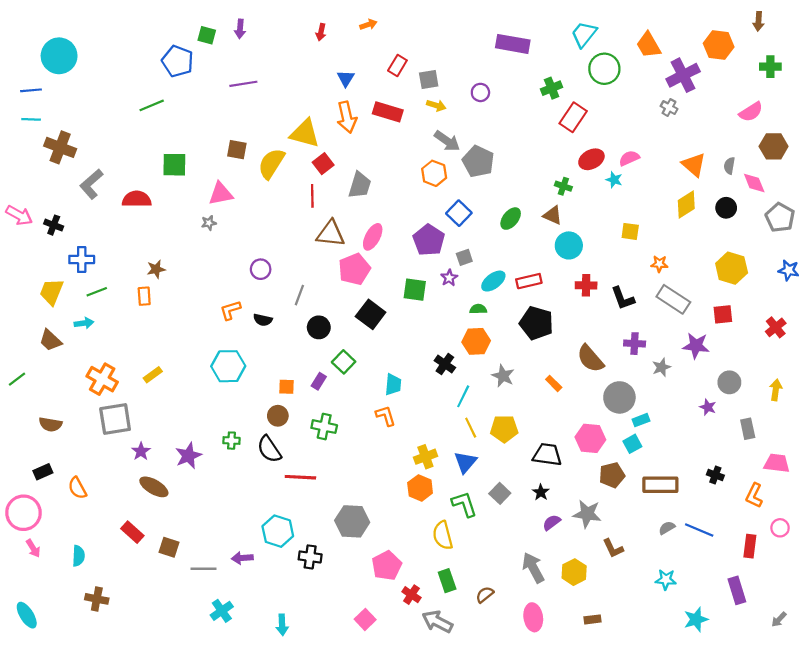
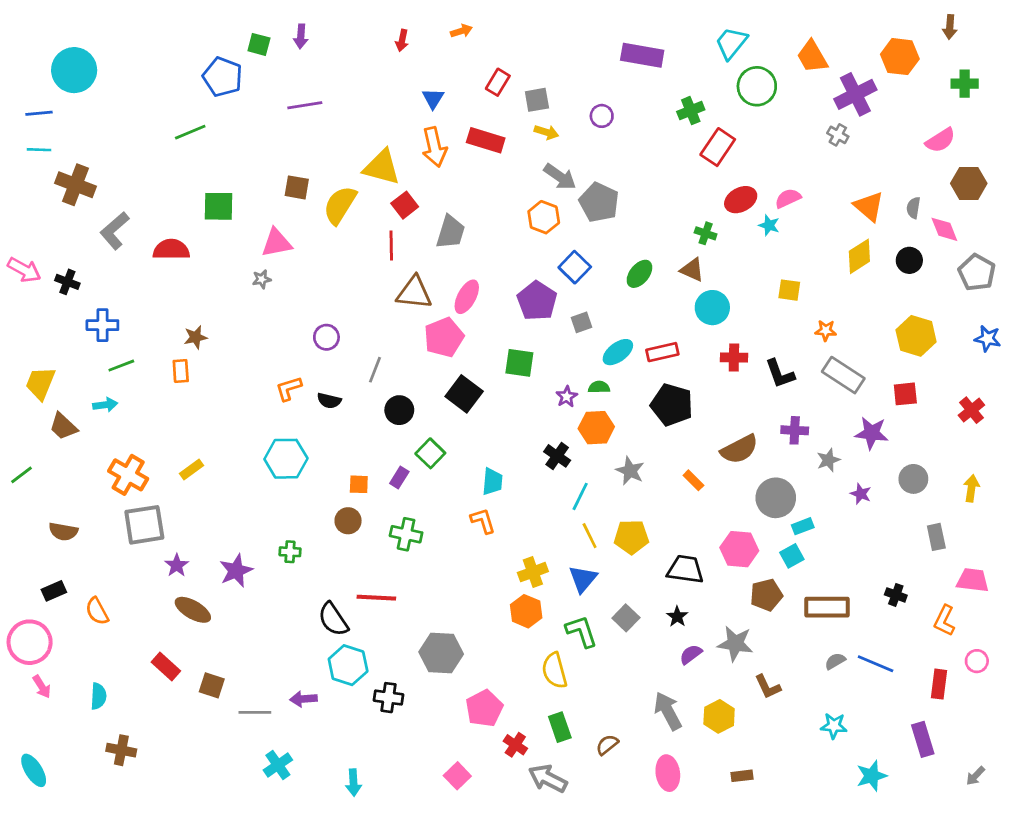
purple star: (449, 278) -> (567, 397), moved
yellow trapezoid: (52, 292) -> (40, 383), moved
brown semicircle: (590, 359) -> (739, 449), turned -76
purple star: (708, 407) -> (861, 494), moved
black semicircle: (269, 449) -> (333, 619), moved

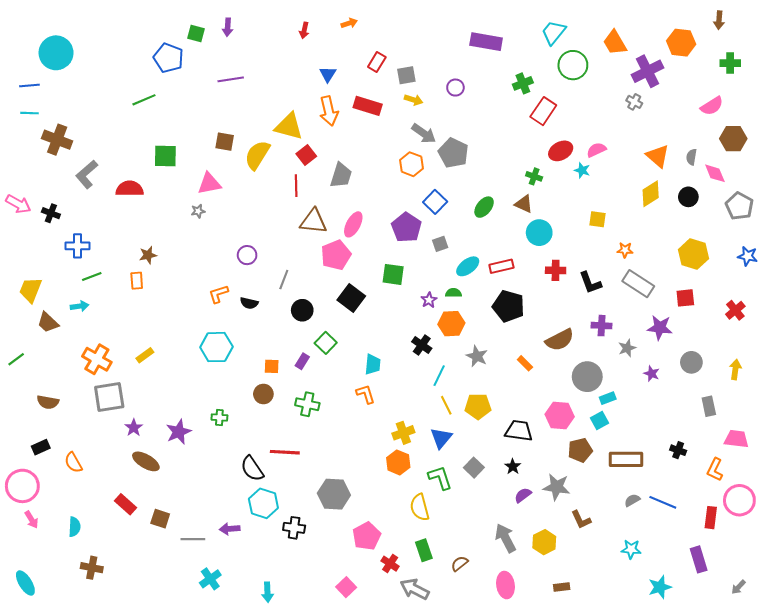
pink circle: (977, 661) -> (739, 500), size x1.8

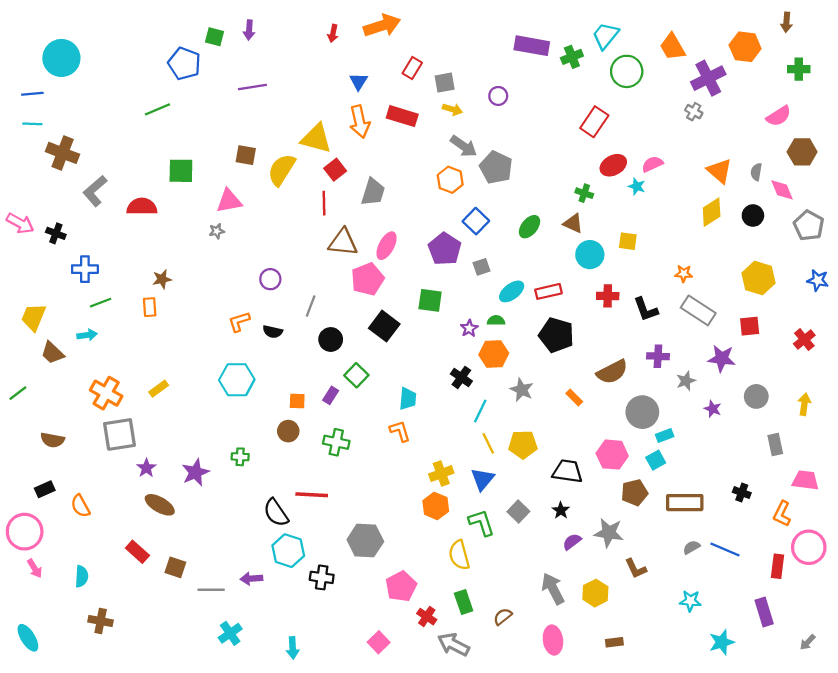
orange arrow: (349, 23) -> (382, 26), size x2.0
green cross: (523, 83) -> (572, 57), moved
yellow square: (597, 219) -> (628, 241), moved

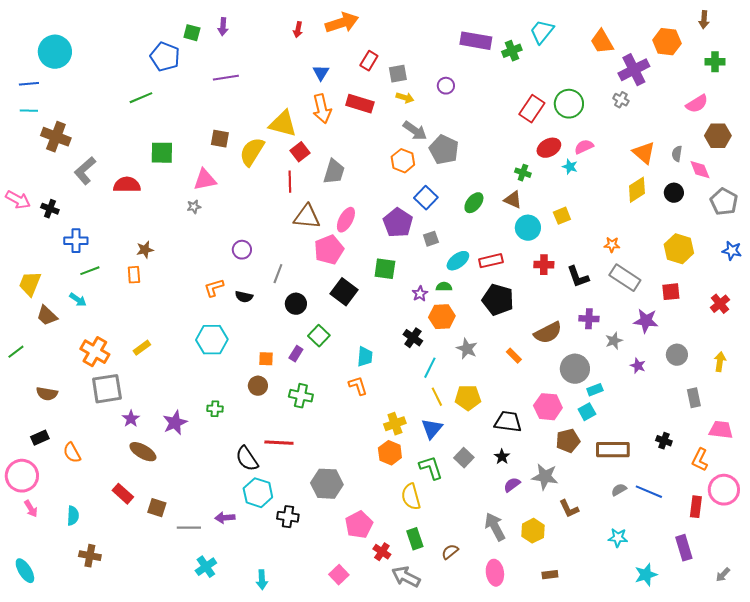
green circle: (627, 71) -> (569, 104), moved
yellow square: (628, 241) -> (562, 216), turned -30
cyan arrow: (87, 335) -> (78, 300), turned 42

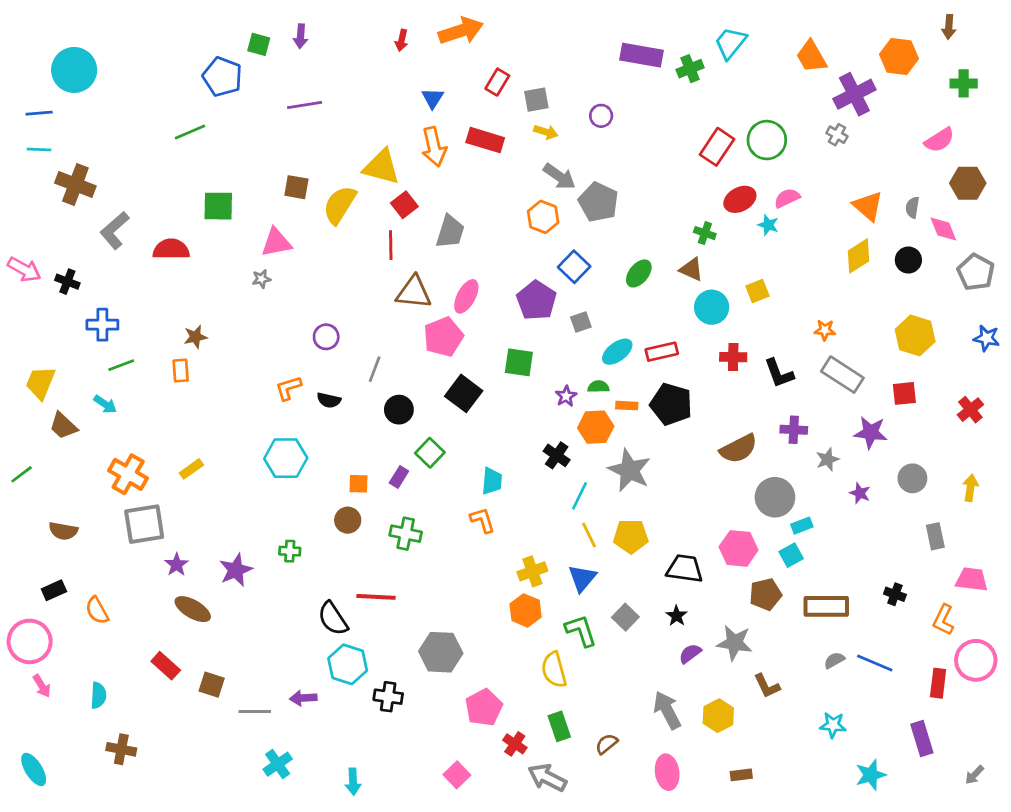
gray star: (467, 349) -> (629, 470), size x1.5
orange rectangle: (514, 356) -> (627, 406), moved, turned -42

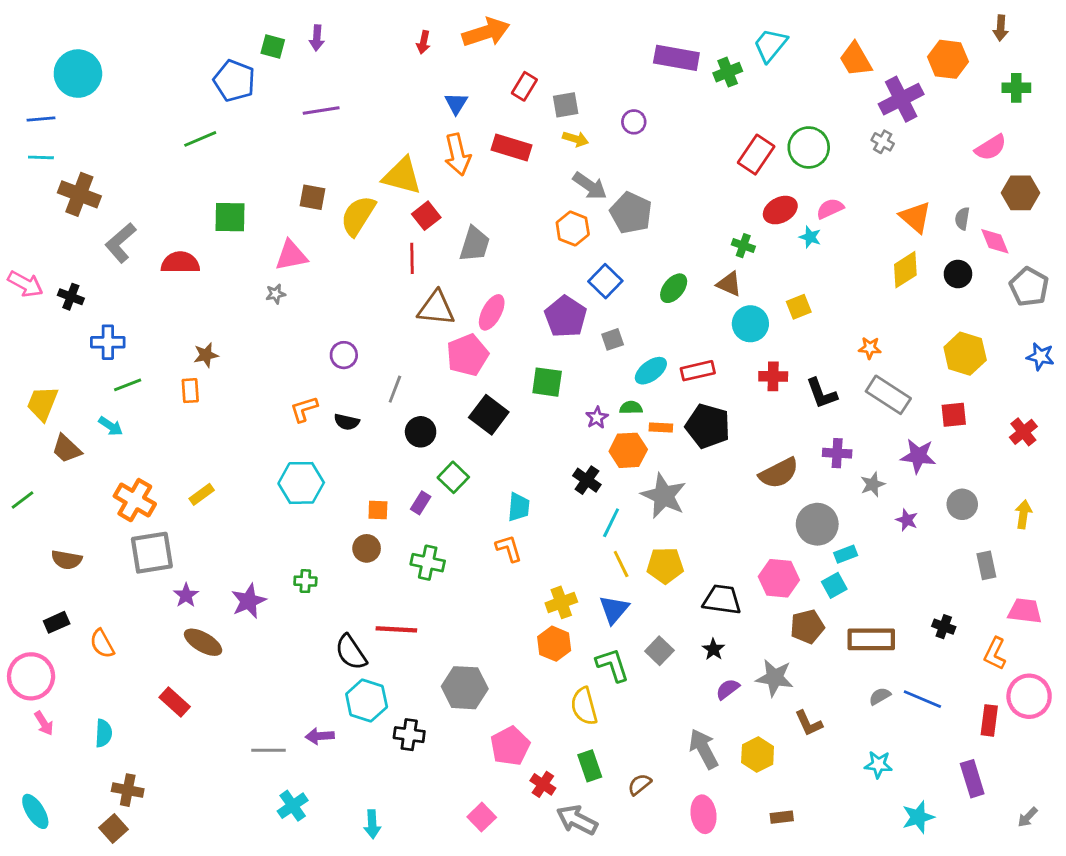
brown square: (212, 685) -> (113, 828), moved, turned 30

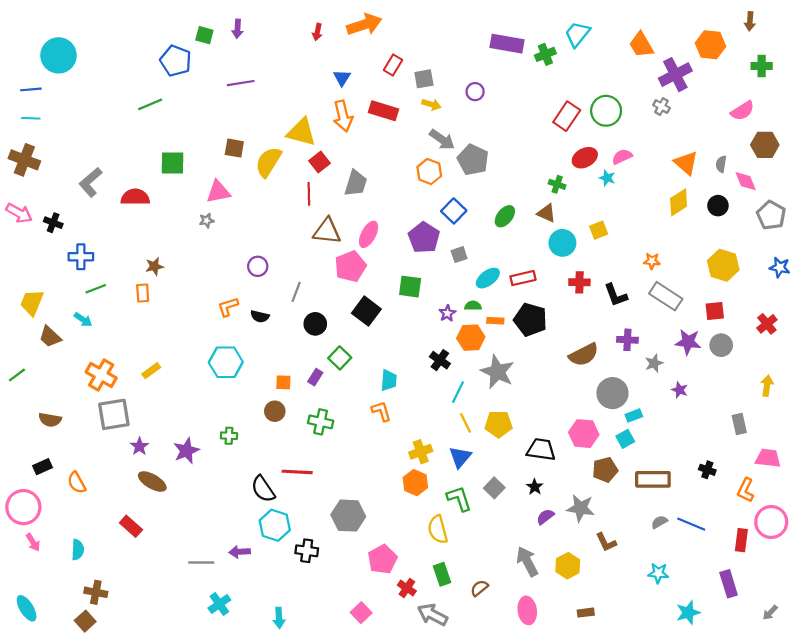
brown cross: (79, 194) -> (24, 160), moved
gray circle: (962, 504) -> (721, 345), moved

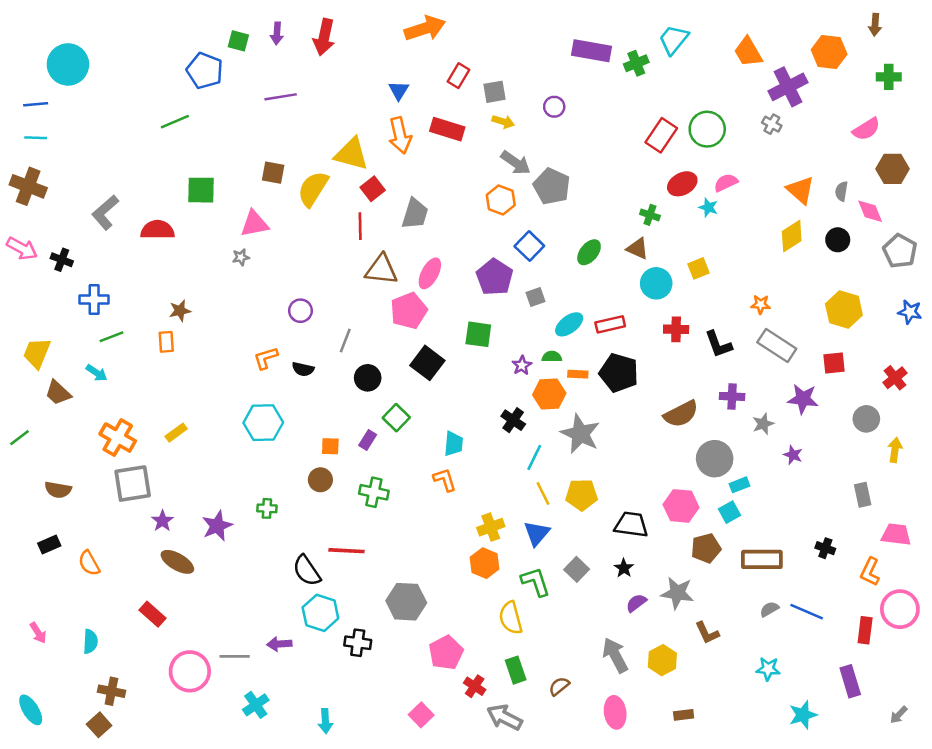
red arrow: (317, 32) -> (324, 37), moved, size x1.8
gray circle: (721, 345) -> (866, 419), moved
pink circle: (23, 507) -> (190, 671), moved

